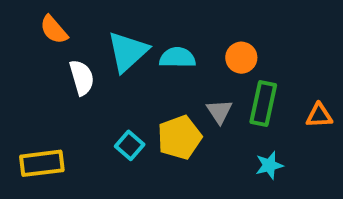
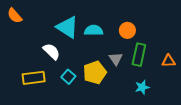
orange semicircle: (54, 30) -> (15, 16), moved
cyan triangle: (128, 52) -> (67, 27), turned -45
white semicircle: (82, 78) -> (52, 51), moved, turned -30
yellow rectangle: (42, 163) -> (34, 78), moved

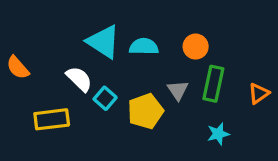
orange semicircle: (15, 16) -> (18, 68), moved
orange triangle: (168, 61) -> (259, 93), turned -32
cyan square: (68, 77) -> (105, 98), moved

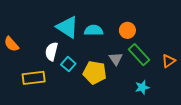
white semicircle: (79, 79) -> (51, 51), turned -120
green rectangle: (213, 84) -> (139, 55), turned -55
yellow pentagon: (145, 111) -> (95, 73), turned 30

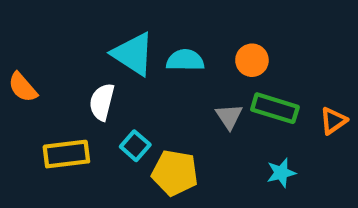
green rectangle: (139, 55) -> (275, 108), turned -30
cyan square: (68, 64) -> (135, 146), moved
yellow pentagon: (95, 73) -> (175, 173), moved

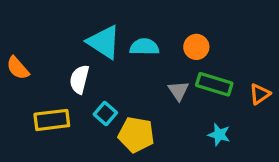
cyan star: (281, 173) -> (219, 135), turned 30

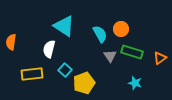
cyan semicircle: (144, 47) -> (100, 34), moved, turned 60
orange semicircle: (18, 68) -> (11, 42), turned 49
yellow pentagon: (136, 135) -> (84, 83), turned -30

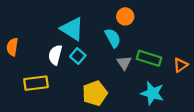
orange circle: (121, 29) -> (125, 16), moved
cyan square: (65, 70) -> (78, 56), moved
cyan star: (135, 83) -> (152, 93), size x1.5

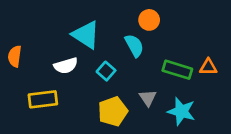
white semicircle: (55, 55) -> (66, 66), turned -120
cyan square: (78, 56) -> (106, 71), moved
gray triangle: (124, 63) -> (148, 98), moved
orange triangle: (181, 65) -> (208, 67), moved, turned 35

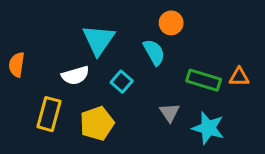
cyan triangle: (86, 35) -> (99, 40), turned 32
yellow rectangle: (43, 99) -> (49, 114), turned -68
yellow pentagon: (113, 111) -> (97, 123), moved

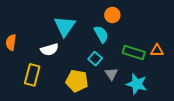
cyan square: (122, 82) -> (95, 59), moved
yellow pentagon: (97, 123) -> (77, 81), moved, turned 30

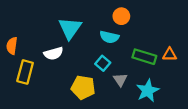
cyan semicircle: (101, 34) -> (109, 37), turned 132
yellow rectangle: (32, 75) -> (25, 72), moved
cyan star: (137, 84) -> (148, 91), turned 30

